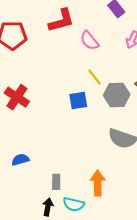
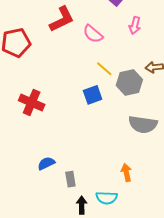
gray rectangle: (56, 182) -> (70, 179), moved
orange arrow: (98, 183) -> (126, 173), size x0.7

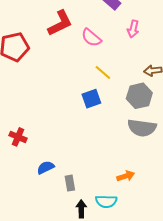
gray hexagon: (129, 83) -> (139, 96), moved
red cross: (32, 103) -> (18, 137), moved, size x0.7
orange arrow: (126, 173) -> (126, 176), turned 84

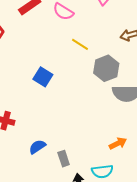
gray hexagon: (139, 96) -> (106, 68), moved
blue square: (91, 99) -> (43, 77), moved, turned -30

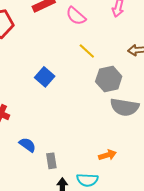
blue semicircle: (37, 147) -> (27, 145), turned 60

